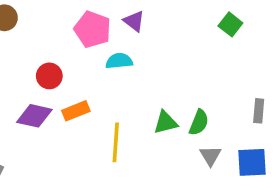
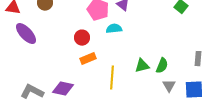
red circle: (49, 76) -> (82, 38), moved
purple diamond: (34, 116) -> (63, 89), moved

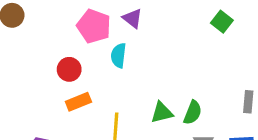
cyan semicircle: (114, 29) -> (119, 55), turned -77

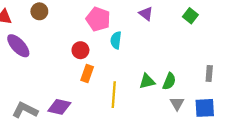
purple triangle: (132, 18) -> (146, 14), moved
orange rectangle: (78, 102) -> (87, 74), turned -49

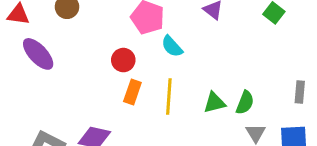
cyan semicircle: (116, 40) -> (172, 46), turned -49
yellow line: (114, 95) -> (169, 97), moved

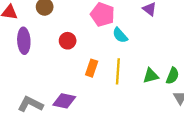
purple ellipse: (38, 54) -> (24, 41), turned 40
red circle: (123, 60) -> (68, 41), moved

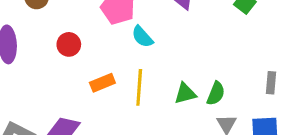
orange rectangle: (92, 68) -> (102, 83), turned 49

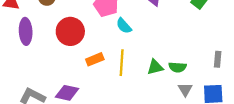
red circle: (69, 44) -> (70, 31), size x1.6
green semicircle: (216, 93) -> (177, 67), turned 72

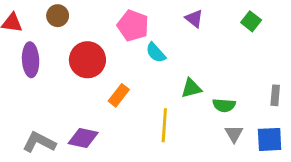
orange rectangle: (95, 59) -> (119, 95), turned -30
yellow line: (122, 63) -> (164, 125), moved
green triangle: (155, 67) -> (191, 88), moved

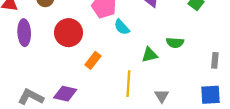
green semicircle: (224, 105) -> (175, 43), moved
gray triangle: (234, 134) -> (162, 96), moved

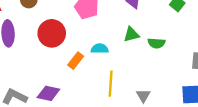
cyan semicircle: (122, 27) -> (100, 49), moved, turned 133
green triangle: (149, 55) -> (131, 34), moved

